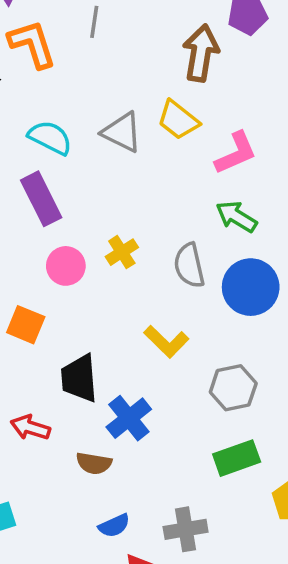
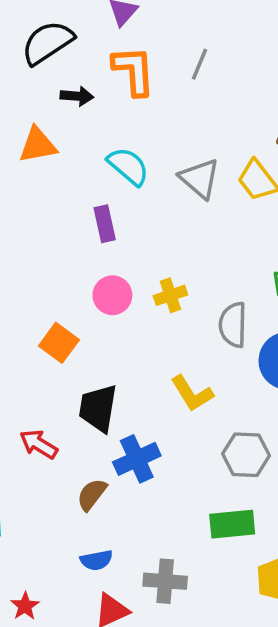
purple rectangle: (41, 199) -> (105, 224), size x0.7
brown semicircle: (94, 463) -> (92, 495), turned 104

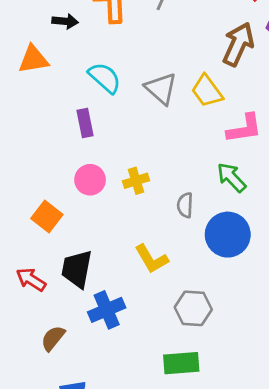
gray semicircle: (233, 325) -> (185, 205), size x0.7
red arrow: (39, 444) -> (31, 280), moved
brown semicircle: (92, 495) -> (53, 338), moved

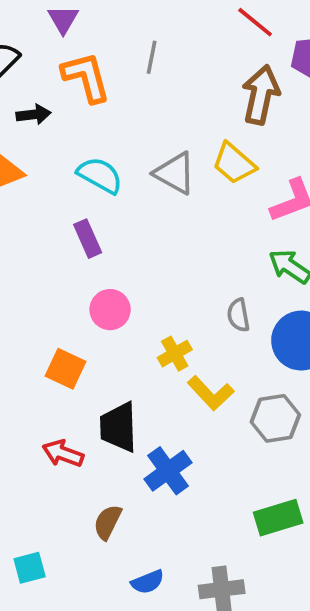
yellow cross: (136, 181) -> (175, 354), moved
gray hexagon: (193, 308) -> (275, 418), moved

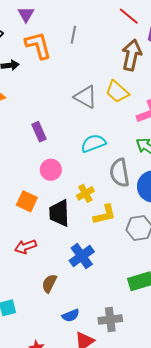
cyan semicircle: (100, 175) -> (93, 143), moved, turned -50
gray semicircle: (238, 315) -> (119, 173), size x1.6
yellow L-shape: (211, 393) -> (105, 215), turned -60
black trapezoid: (118, 427) -> (59, 213), moved
red arrow: (63, 453) -> (25, 247), turned -40

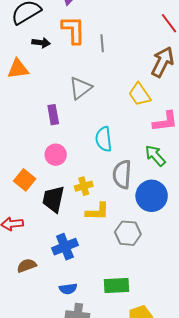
gray line: (73, 35) -> (102, 43), moved, turned -30
gray triangle: (86, 97) -> (80, 88), moved, turned 40
cyan semicircle: (93, 143) -> (104, 139), turned -90
brown semicircle: (49, 283) -> (27, 266), turned 30
blue semicircle: (71, 315) -> (68, 289), moved

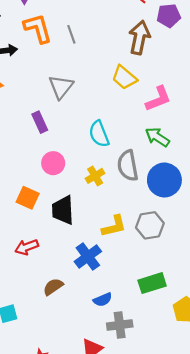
yellow cross: (84, 186) -> (95, 176), moved
yellow L-shape: (97, 212) -> (114, 226), moved

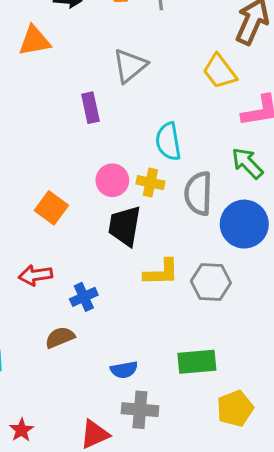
pink circle: (53, 163) -> (112, 180), moved
yellow cross: (95, 176) -> (150, 183), moved, turned 30
black trapezoid: (63, 210) -> (125, 226), moved
blue cross: (88, 256) -> (84, 297), moved, size x0.7

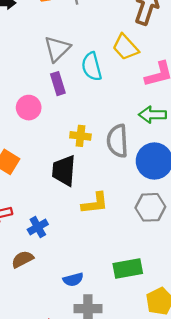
purple rectangle: (90, 108) -> (58, 84), moved
cyan semicircle: (168, 141) -> (92, 67), moved
green arrow: (247, 163) -> (153, 115), turned -40
pink circle: (112, 180) -> (29, 108), moved
gray hexagon: (211, 282) -> (150, 207), moved

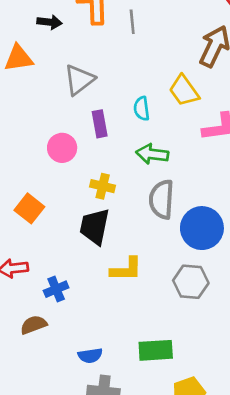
gray triangle: (57, 49) -> (79, 80), moved
cyan semicircle: (92, 67) -> (142, 109), size x0.7
green arrow: (153, 115) -> (152, 154), moved
yellow cross: (80, 136) -> (103, 186), moved

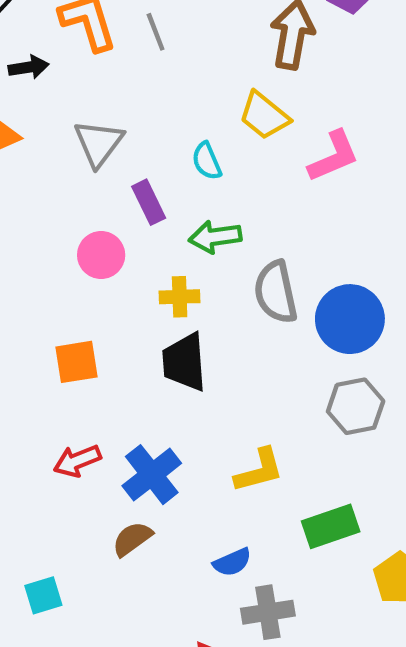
green arrow: (152, 154) -> (215, 237), moved
orange square: (29, 208) -> (77, 362), turned -32
yellow L-shape: (126, 269) -> (259, 470), moved
blue cross: (56, 289) -> (152, 475), size x1.5

